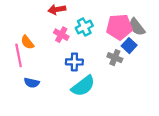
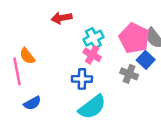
pink pentagon: (119, 27) -> (134, 38), turned 30
pink cross: (61, 35) -> (92, 55), moved
blue semicircle: (32, 83) -> (32, 103), turned -40

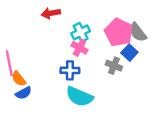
orange semicircle: (27, 56) -> (19, 79), moved
cyan semicircle: (92, 107) -> (79, 97), turned 60

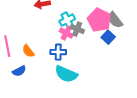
gray cross: (114, 66) -> (77, 29), moved
orange semicircle: (19, 79) -> (28, 51), moved

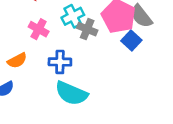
pink cross: (66, 33) -> (39, 29), moved
orange semicircle: (28, 51) -> (17, 61), turned -80

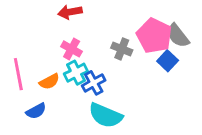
cyan cross: (73, 16) -> (76, 73), moved
blue cross: (60, 62) -> (94, 83), turned -30

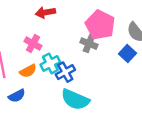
pink pentagon: (154, 36) -> (100, 25), moved
pink cross: (72, 49) -> (33, 44), moved

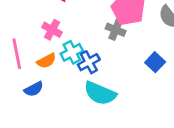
blue square: (127, 53) -> (155, 62), moved

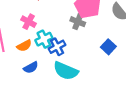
blue semicircle: (34, 89) -> (31, 68), moved

